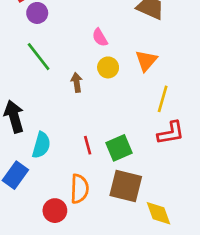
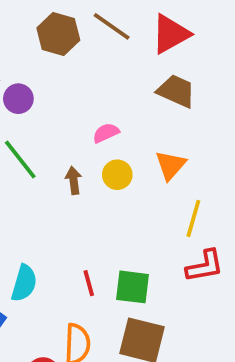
pink semicircle: (100, 37) -> (106, 133), turned 96
brown arrow: (77, 82) -> (74, 180), moved
green square: (119, 148) -> (132, 287), turned 30

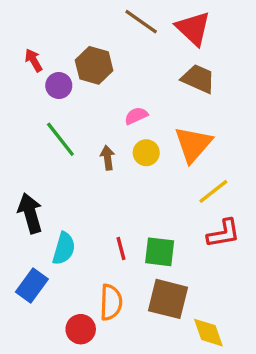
brown hexagon: (58, 34) -> (94, 65), moved
red triangle: (171, 34) -> (193, 28), turned -48
orange triangle: (171, 165) -> (193, 144), size x1.4
yellow line: (193, 218) -> (213, 191), turned 36

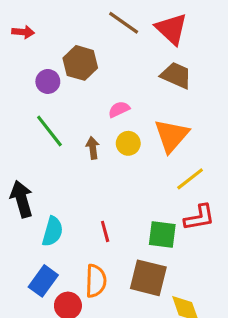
red arrow: (34, 60) -> (23, 32), moved, turned 125
green square: (160, 252) -> (162, 235), moved
blue rectangle: (32, 285) -> (43, 281), moved

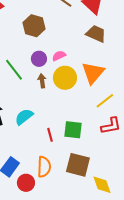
purple circle: (48, 81) -> (39, 59), moved
yellow circle: (128, 143) -> (65, 78), size x1.5
cyan semicircle: (52, 231) -> (24, 117), moved, turned -144
green square: (162, 235) -> (73, 130), moved

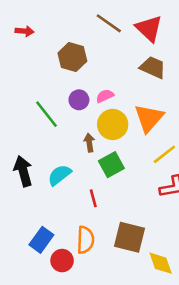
brown arrow: (42, 81) -> (89, 143), moved
green square: (73, 130) -> (111, 165), moved, turned -36

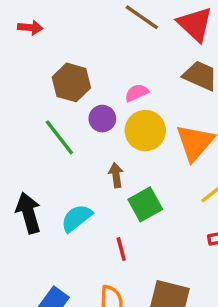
brown hexagon: (72, 57) -> (71, 82), moved
pink semicircle: (105, 96) -> (137, 93), moved
yellow circle: (113, 124) -> (145, 131), moved

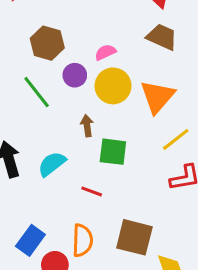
green square: (145, 204) -> (113, 152), turned 36
red line: (121, 249) -> (92, 191), turned -55

